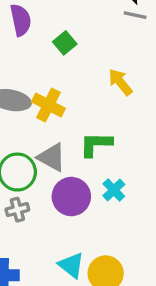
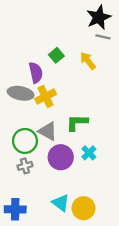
purple semicircle: (21, 20) -> (36, 73), moved
yellow arrow: (120, 82) -> (88, 61), moved
yellow cross: (48, 105) -> (46, 97), turned 36

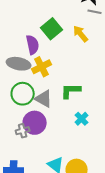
green square: (56, 55) -> (52, 29), size x1.5
green circle: (25, 141) -> (23, 94), moved
purple circle: (61, 157) -> (35, 123), moved

